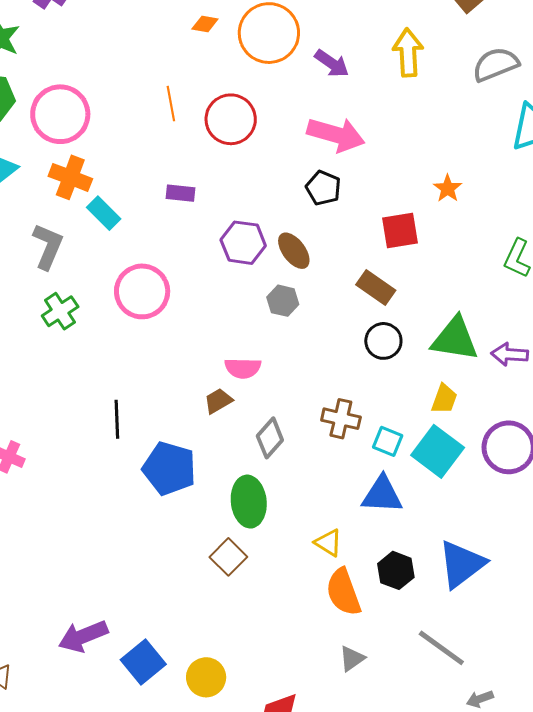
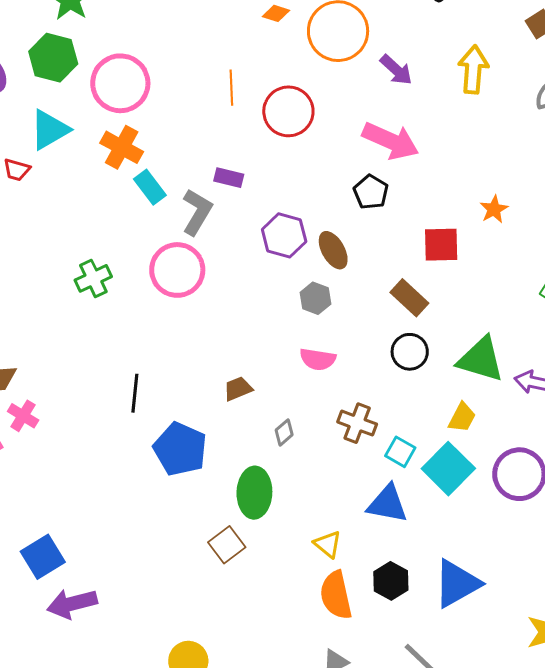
gray L-shape: (48, 246) -> (197, 212), moved
pink semicircle: (243, 368) -> (318, 359), moved
gray diamond: (270, 438) -> (284, 432), size x0.7
blue square: (143, 662) -> (43, 557), moved

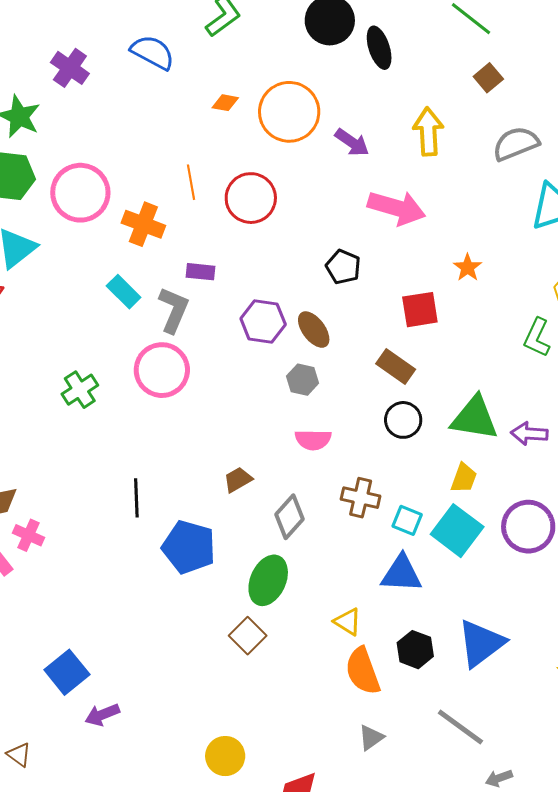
pink arrow: (391, 141) -> (397, 208), moved
orange cross: (122, 147) -> (143, 224), moved
gray diamond: (284, 432) -> (290, 517), size x1.6
green ellipse: (254, 493) -> (268, 580), turned 30
purple arrow: (72, 604) -> (102, 715), size x0.7

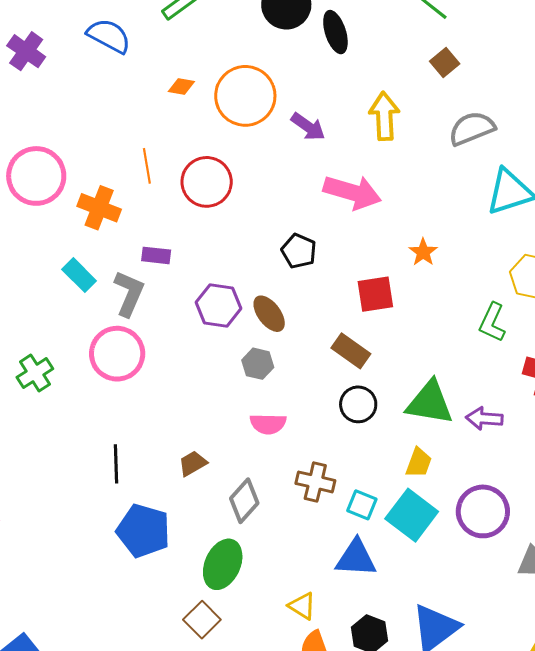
black line: (136, 498) -> (116, 464), moved

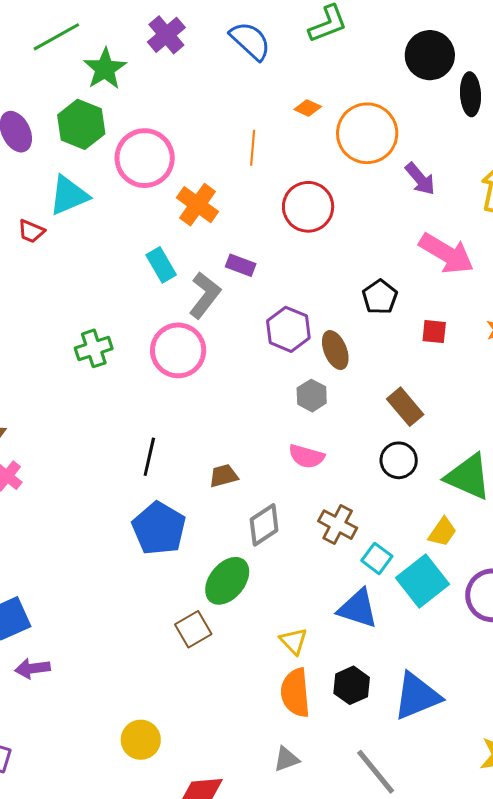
orange line: (147, 166) -> (253, 148), moved
red square: (375, 294) -> (434, 332), moved, size x0.7

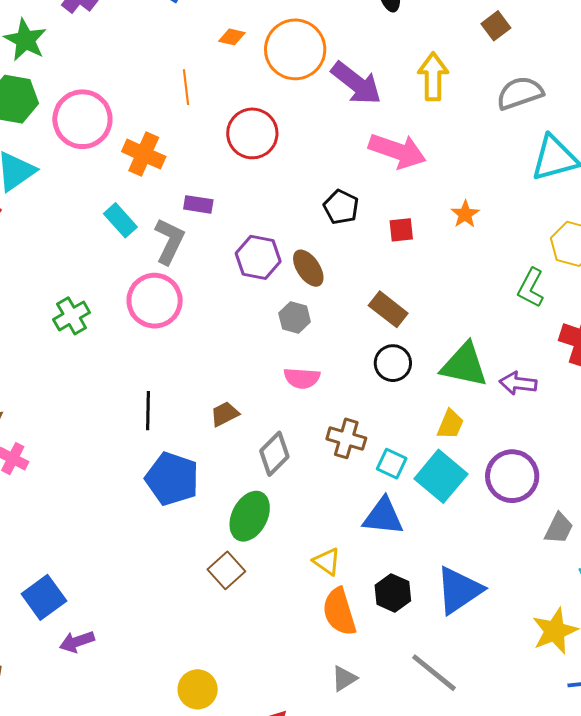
purple arrow: (420, 179) -> (356, 83), size x1.5

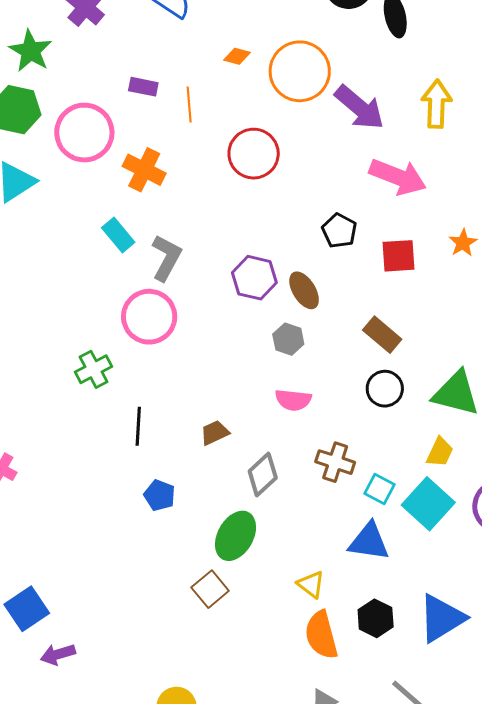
purple rectangle: (198, 204) -> (143, 87), moved
red square: (401, 230) -> (399, 256), size x1.4
green cross: (72, 316) -> (94, 369), moved
blue pentagon: (172, 479) -> (160, 495), size x0.6

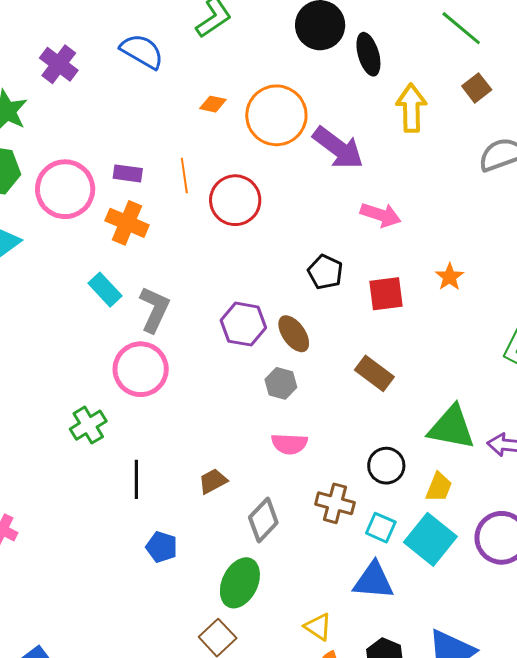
purple rectangle: (143, 87) -> (128, 173), moved
yellow arrow: (436, 104) -> (411, 108), moved
orange line: (189, 105) -> (184, 175), moved
pink arrow: (398, 177) -> (381, 215), size x0.7
black circle: (385, 389) -> (386, 466), moved

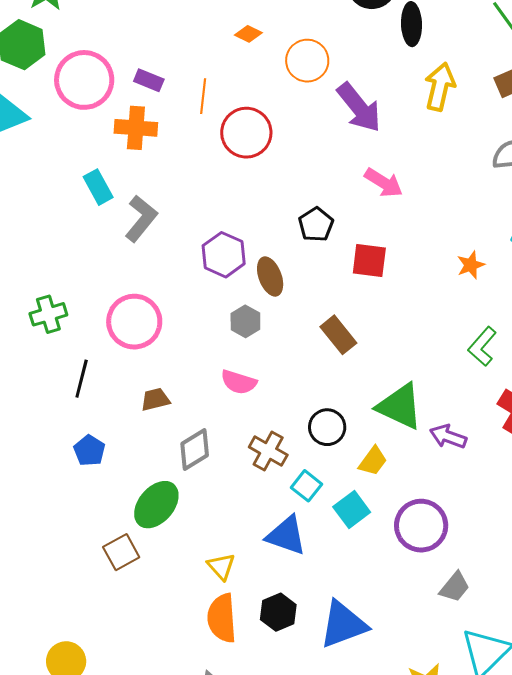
orange circle: (276, 115) -> (307, 61), size x0.7
orange cross: (127, 223) -> (136, 128), turned -33
orange star: (450, 277) -> (471, 265), moved
pink circle: (141, 369) -> (134, 322), moved
cyan square: (430, 539) -> (352, 510), size x0.7

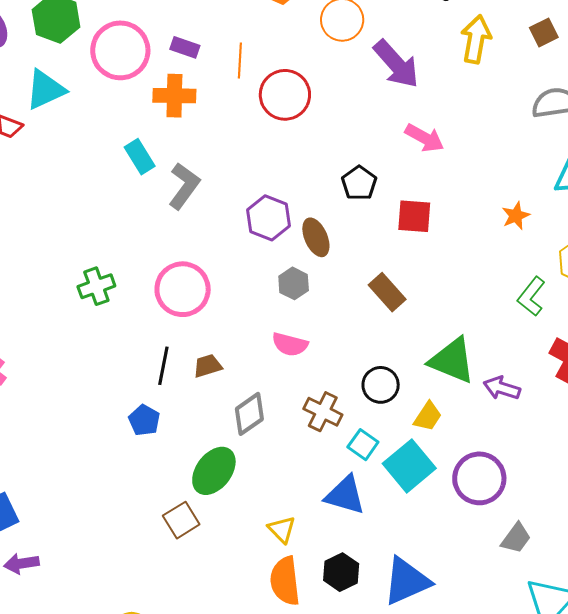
black line: (82, 379) -> (163, 366), moved
cyan square: (352, 510) -> (409, 466), size x1.4

